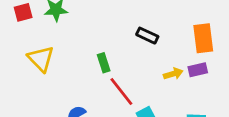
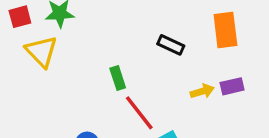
orange rectangle: (203, 38) -> (225, 30), moved
yellow triangle: (41, 59) -> (41, 51), moved

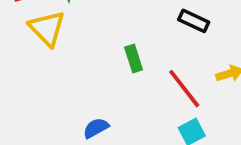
red line: (139, 113) -> (184, 89), moved

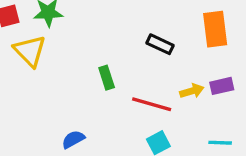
red line: (184, 89) -> (152, 104), turned -36

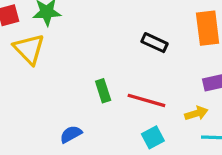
green rectangle: (107, 78) -> (103, 91), moved
yellow arrow: (192, 91) -> (196, 113), moved

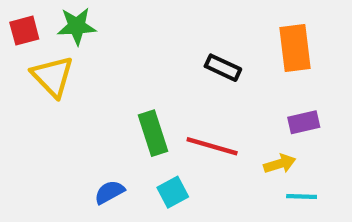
green rectangle: (103, 91) -> (153, 133), size x1.4
cyan square: (153, 137) -> (173, 192), moved

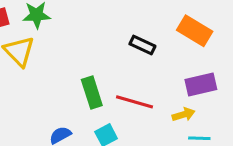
orange rectangle: (295, 48) -> (195, 31), turned -52
purple rectangle: (304, 122) -> (201, 85), size x1.4

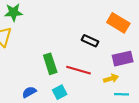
black rectangle: (142, 45) -> (90, 41), moved

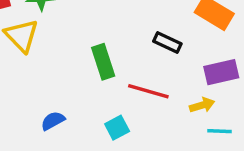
green rectangle: (50, 64) -> (103, 62), moved
blue semicircle: (29, 92) -> (53, 121), moved

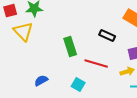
cyan square: (117, 128) -> (78, 85), turned -32

